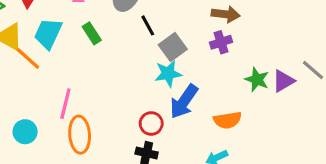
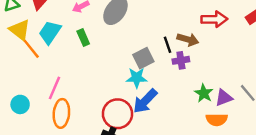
black line: (148, 25) -> (167, 45), moved
orange semicircle: (227, 120) -> (217, 120), moved
red circle: (151, 123) -> (117, 114), size x1.6

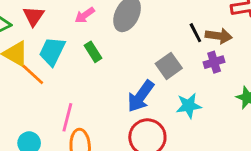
black line: (167, 45) -> (195, 33), moved
cyan star: (137, 78) -> (189, 106), moved
blue arrow: (145, 101) -> (141, 96), moved

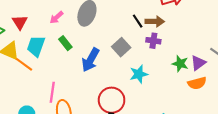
purple cross: (214, 62) -> (153, 41), turned 32
blue arrow: (141, 96) -> (90, 60), moved

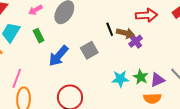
purple cross: (153, 41) -> (136, 41), moved, turned 32
cyan star: (139, 74) -> (120, 79), moved

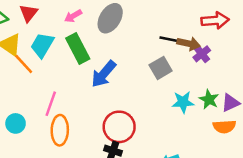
black line: (110, 29) -> (168, 39), turned -56
green rectangle: (39, 36) -> (78, 49), size x1.6
gray square: (89, 50) -> (161, 68), moved

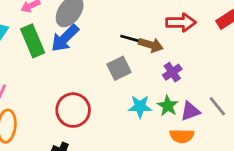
purple cross: (202, 54) -> (172, 72), moved
blue arrow: (104, 74) -> (65, 38), moved
red circle: (119, 127) -> (73, 110), moved

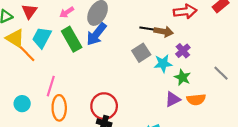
cyan star: (140, 107) -> (163, 64), moved
red circle: (73, 110) -> (104, 106), moved
purple triangle: (190, 111) -> (173, 99), moved

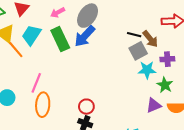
brown arrow: (164, 32) -> (150, 39), turned 36
purple cross: (183, 51) -> (167, 59), turned 32
gray square: (141, 53) -> (138, 51), moved
red circle: (104, 106) -> (86, 107), size x0.6

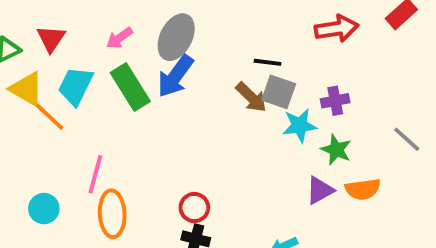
brown arrow: (150, 39) -> (251, 97), moved
gray square: (138, 51) -> (279, 92), turned -36

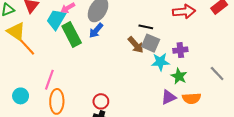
blue arrow: (175, 76) -> (96, 31), size x0.7
cyan trapezoid: (76, 86) -> (56, 19), moved

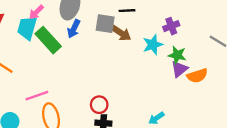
gray square: (151, 43) -> (105, 24), moved
pink line: (49, 80) -> (37, 96), turned 66
purple triangle: (169, 97) -> (179, 69), moved

